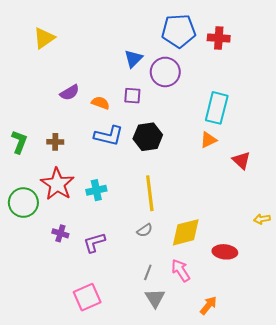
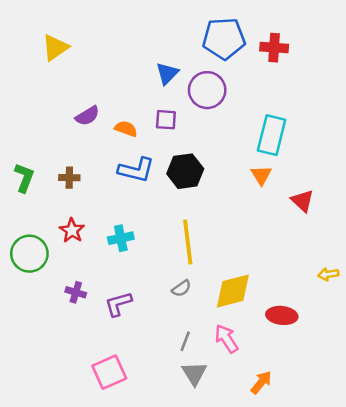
orange triangle: (208, 140) -> (261, 175), turned -36
red star: (57, 184) -> (72, 230), size x0.6

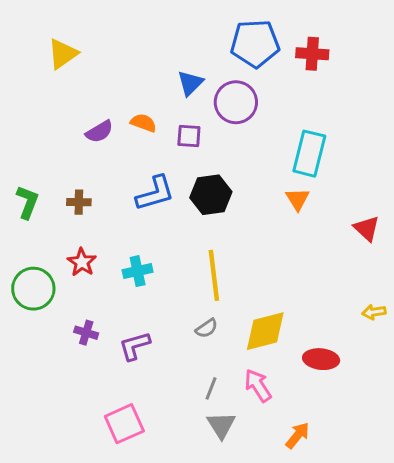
orange semicircle: (126, 129) -> (143, 123), moved
blue L-shape: (136, 170) -> (155, 193), turned -30
red triangle: (302, 201) -> (367, 228), moved

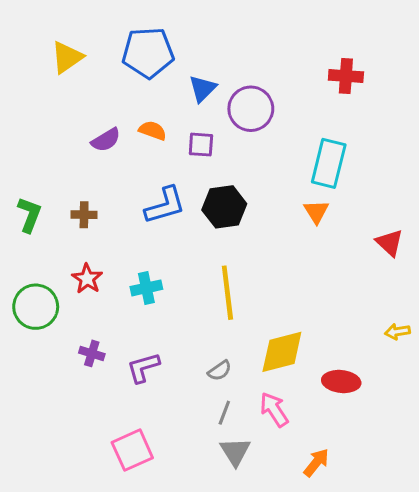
blue pentagon: (255, 44) -> (148, 53), moved
red cross: (312, 54) -> (346, 76), moved
gray semicircle: (207, 328) -> (220, 371), moved

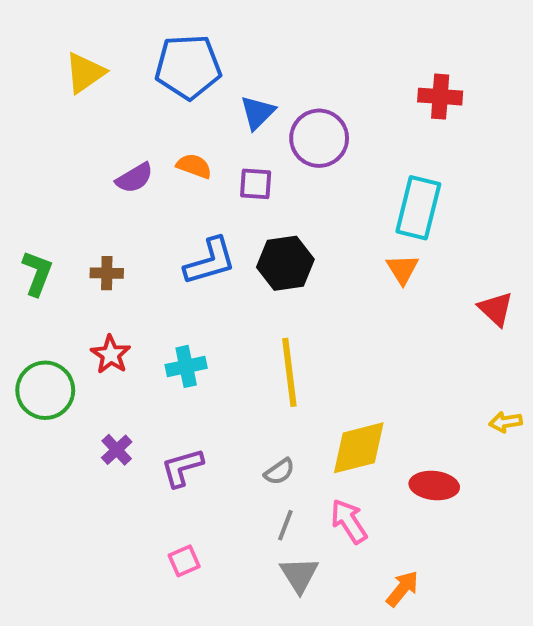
purple cross: (92, 353) -> (117, 450), turned 30
pink square: (132, 450) -> (184, 561), moved, size x0.6

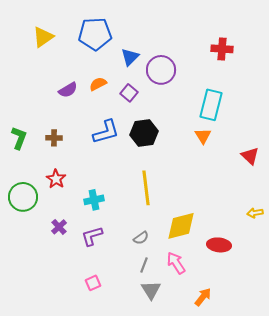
orange semicircle: (194, 166) -> (98, 84), turned -48
purple square: (256, 184) -> (129, 93), turned 36
cyan cross: (186, 366) -> (94, 200), moved

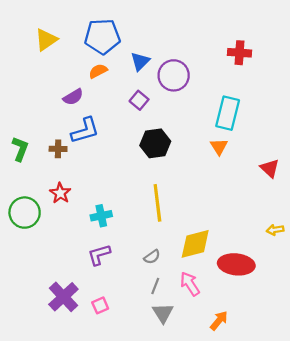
orange semicircle: (98, 84) -> (98, 71), moved
blue L-shape: (106, 132) -> (85, 130), moved
purple cross: (59, 227) -> (63, 297), moved, size x1.8
red ellipse: (219, 245) -> (236, 264), size x1.4

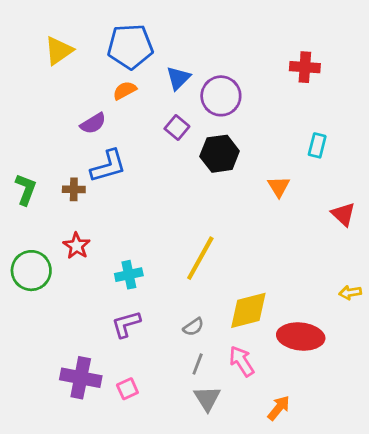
cyan rectangle: (228, 113) -> (317, 145), moved, size x0.6
black hexagon: (155, 143) -> (220, 154), moved
yellow line: (157, 203) -> (200, 258), turned 36
purple cross: (63, 297) -> (81, 378), turned -36

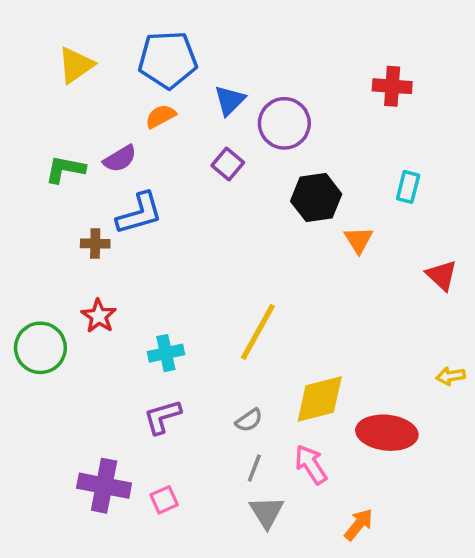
black hexagon: (220, 154) -> (316, 198), moved
green L-shape: (26, 189) -> (65, 169), moved, turned -100

